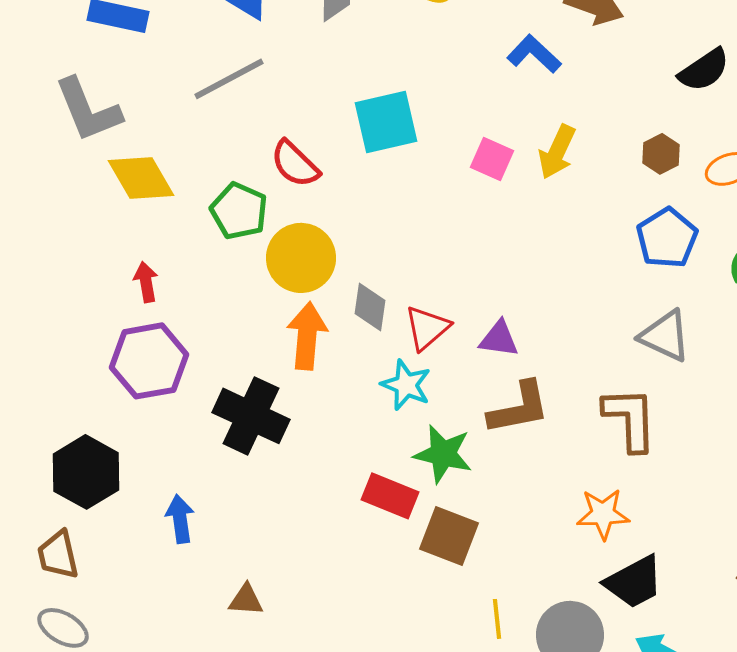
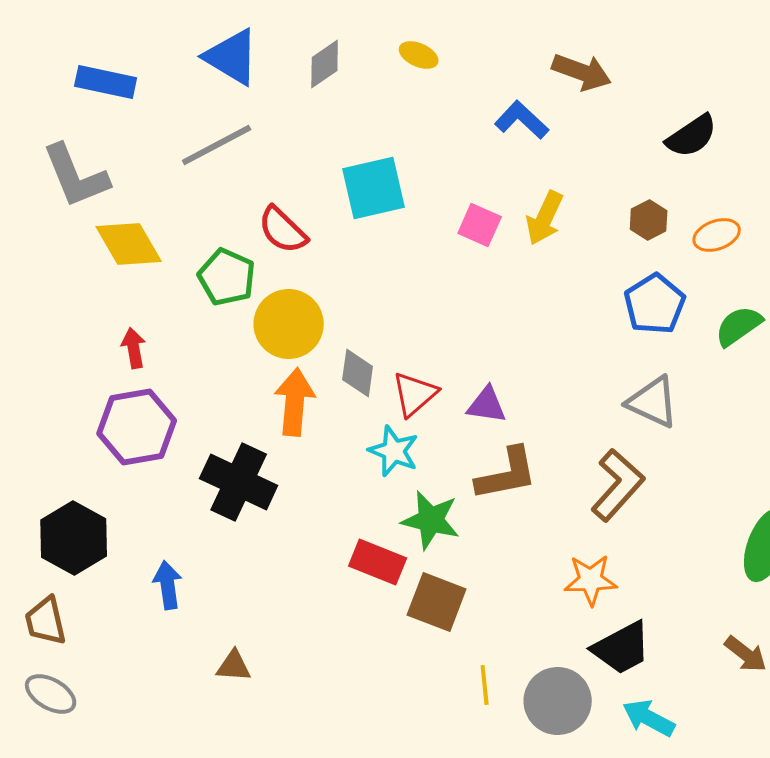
brown L-shape: (630, 419) -> (618, 485), turned 44

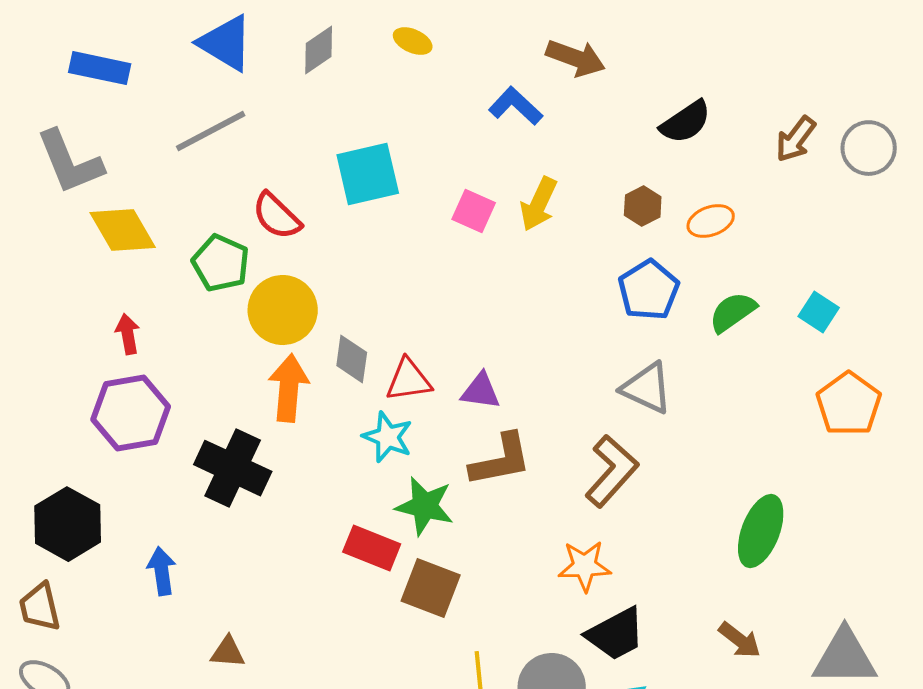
red triangle: (415, 394) -> (409, 380), turned 33

